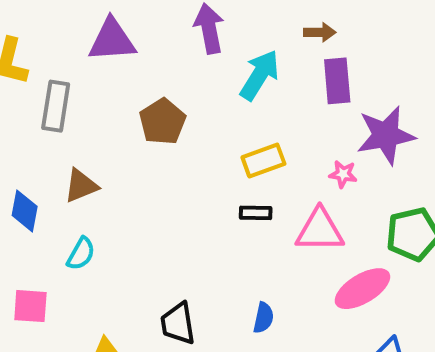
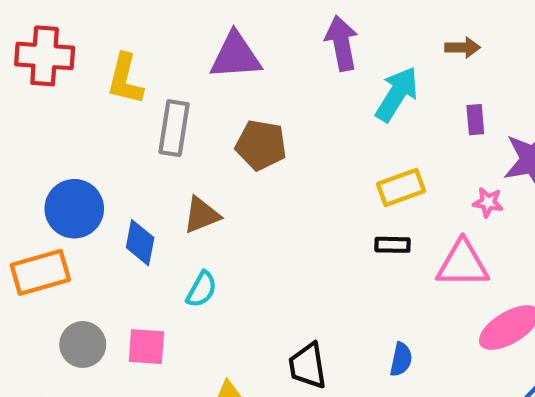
purple rectangle: (337, 81) -> (475, 120), moved, size x0.6
brown pentagon: (162, 122) -> (261, 145), moved, turned -30

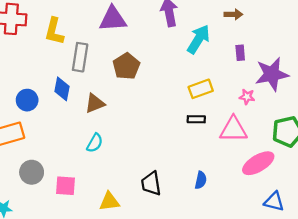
brown pentagon: (261, 145) -> (126, 66), turned 30
blue circle: (74, 209) -> (27, 100), size x0.7
blue diamond: (140, 243) -> (62, 89), moved
pink square: (146, 347) -> (65, 186), moved

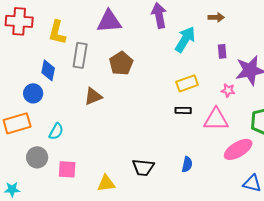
blue diamond: (62, 89) -> (48, 70), moved
cyan semicircle: (95, 143) -> (56, 131), moved
black trapezoid: (151, 184) -> (143, 167), turned -75

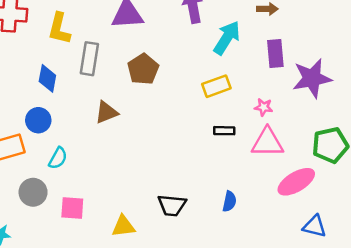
purple rectangle: (222, 51) -> (275, 53), size x1.5
yellow rectangle: (187, 83) -> (216, 86), moved
pink star: (228, 90) -> (264, 107), moved
blue circle: (33, 93) -> (38, 120), moved

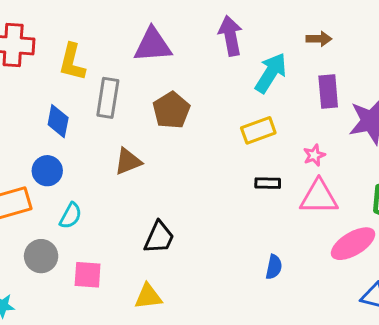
pink star: (264, 107) -> (314, 155), turned -30
black trapezoid: (172, 205) -> (159, 237), moved, turned -72

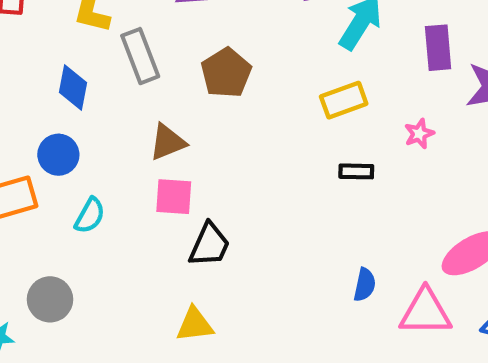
gray rectangle: (108, 98) -> (140, 56), turned -30
pink triangle: (319, 197) -> (425, 312), moved
gray circle: (41, 256) -> (50, 299), moved
pink square: (88, 275) -> (174, 197), moved

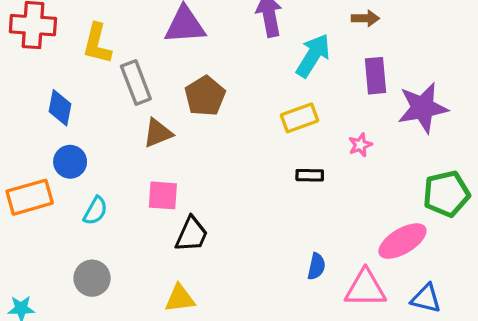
blue diamond: (73, 88) -> (60, 108), moved
brown triangle: (167, 142) -> (158, 133), moved
gray circle: (50, 299) -> (92, 278), moved

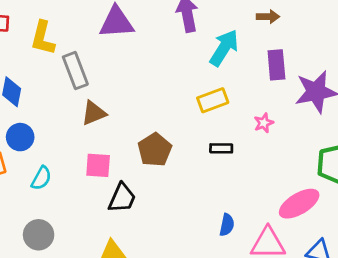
brown pentagon: (205, 96) -> (155, 150), moved

